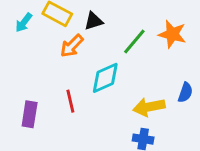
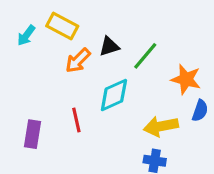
black triangle: (94, 21) -> (109, 46), moved
orange star: (172, 34) -> (186, 79), moved

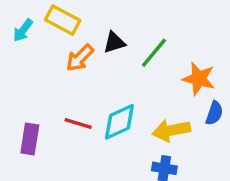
cyan diamond: (114, 95) -> (119, 122), moved
red line: (76, 120) -> (78, 123), turned -60

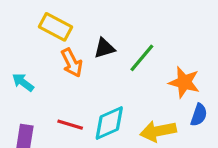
cyan arrow: (23, 30) -> (23, 82), moved, turned 90
orange arrow: (80, 58) -> (72, 63), turned -72

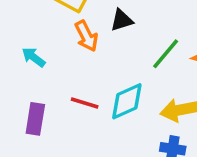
green line: (142, 58) -> (166, 54), moved

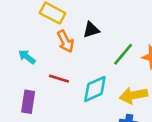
red line: (85, 103) -> (59, 79), moved

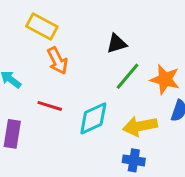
black triangle: (91, 30) -> (117, 44), moved

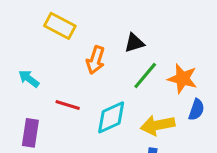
orange arrow: (57, 61) -> (96, 60), moved, turned 44

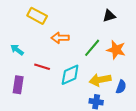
black triangle: (134, 43) -> (109, 16), moved
orange arrow: (96, 60) -> (60, 38), turned 72
blue semicircle: (196, 110) -> (121, 87), moved

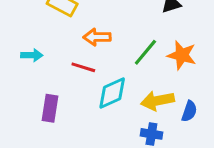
cyan arrow: (17, 50) -> (32, 55), turned 144
red line: (42, 67) -> (83, 67), moved
purple rectangle: (18, 85) -> (50, 108), moved

